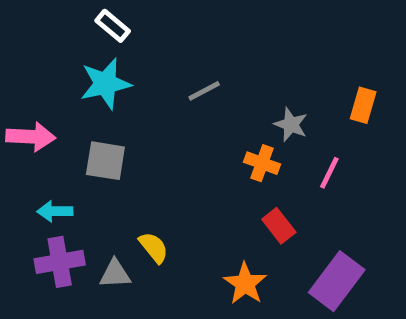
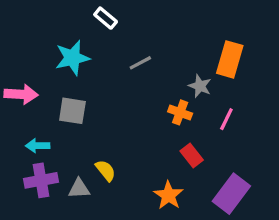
white rectangle: (113, 26) -> (106, 18), moved
orange rectangle: (363, 105) -> (230, 59), moved, size x1.5

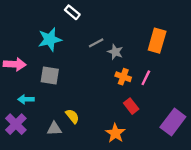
gray star: (200, 86) -> (115, 52), moved
pink line: (226, 119) -> (146, 78), moved
purple cross: (41, 180) -> (16, 124), moved, turned -35
purple rectangle: (231, 194) -> (173, 122), moved

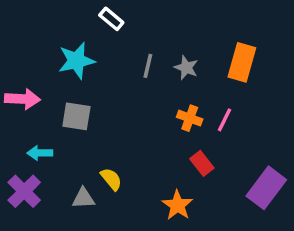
gray line: (96, 43) -> (148, 66), turned -49
gray star: (115, 52) -> (186, 68), moved

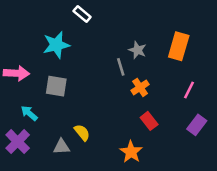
gray line: (148, 66) -> (121, 67), moved, turned -30
orange cross: (190, 118) -> (140, 87), turned 36
pink line: (224, 120) -> (189, 90), moved
cyan arrow: (40, 153) -> (29, 113), turned 42
purple rectangle: (266, 188) -> (197, 125), moved, size x0.7

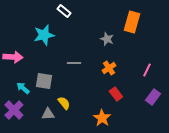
orange rectangle: (179, 46) -> (132, 22), moved
gray line: (121, 67) -> (74, 63), moved, turned -72
gray square: (56, 86) -> (44, 81), moved

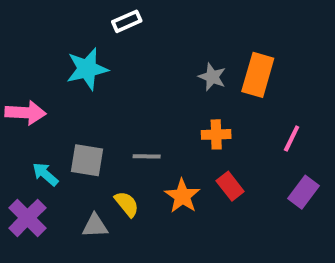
white rectangle: (64, 11) -> (127, 21), turned -64
orange rectangle: (132, 22) -> (258, 75), moved
gray line: (74, 63) -> (147, 156), moved
orange cross: (109, 68) -> (216, 134), turned 32
orange star: (102, 118) -> (182, 196), moved

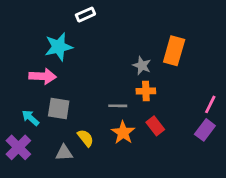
gray star: (212, 77) -> (142, 66), moved
pink arrow: (25, 113) -> (43, 76), moved
pink line: (292, 138) -> (210, 104), moved
gray line: (147, 156) -> (118, 106), moved

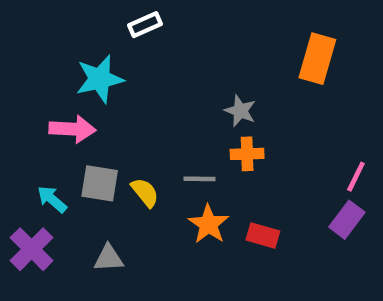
orange rectangle: (174, 51) -> (317, 59), moved
red rectangle: (155, 126) -> (263, 236), moved, turned -36
yellow semicircle: (85, 138) -> (145, 192), moved

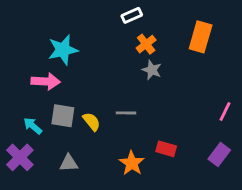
white rectangle: (145, 25) -> (132, 15), moved
orange cross: (247, 154) -> (146, 44), moved, turned -36
purple rectangle: (347, 220) -> (219, 155), moved
orange star: (208, 224) -> (132, 163), moved

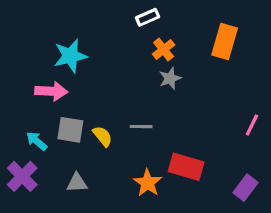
gray star: (152, 70) -> (170, 78), turned 30
red rectangle: (166, 149) -> (186, 167), size x1.5
purple rectangle: (219, 155) -> (246, 188), moved

